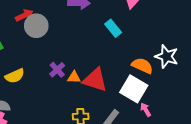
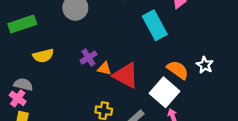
cyan rectangle: (113, 28) -> (155, 25), size x1.5
white star: (167, 56) -> (205, 65), size x0.7

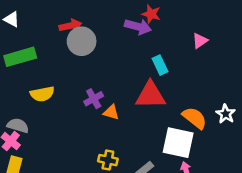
cyan rectangle: (155, 25) -> (160, 65), moved, size x0.6
red triangle: (126, 75) -> (151, 95), moved, turned -32
white square: (164, 92) -> (178, 143), turned -32

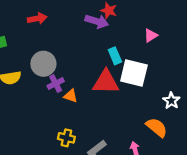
gray circle: (82, 41) -> (43, 64), moved
orange semicircle: (195, 118) -> (157, 127), moved
white square: (178, 143) -> (134, 73), moved

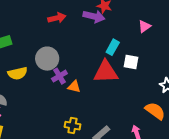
red arrow: (37, 19) -> (57, 18), moved
cyan rectangle: (115, 56) -> (113, 47), turned 56
white square: (134, 73) -> (131, 62), size x0.6

